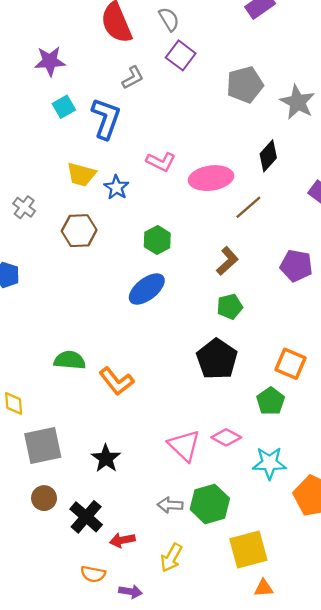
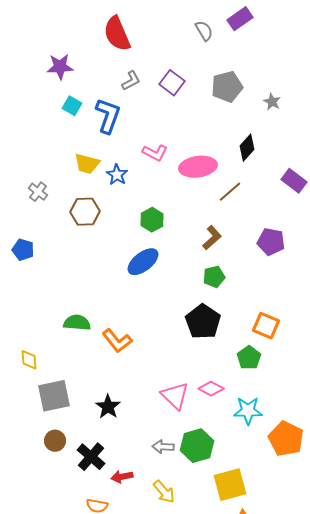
gray semicircle: (169, 19) -> (204, 31), moved
purple square: (181, 55) -> (172, 83), moved
gray star: (297, 102) -> (272, 102), size x0.6
cyan square: (64, 107) -> (72, 106), turned -30
yellow arrow: (171, 558) -> (164, 492), turned -70

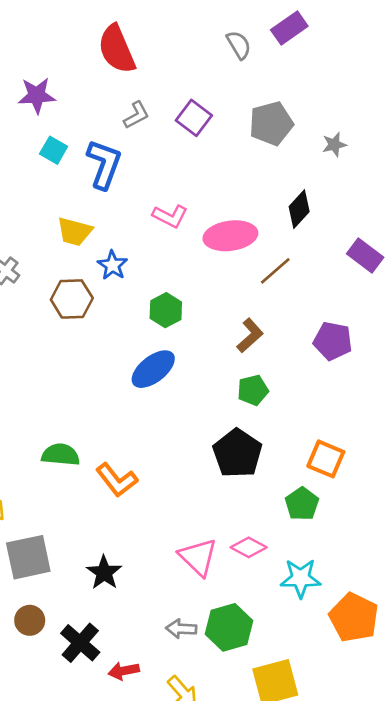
gray star: (272, 102) -> (334, 145), turned 30
blue star: (117, 175) -> (112, 265), moved

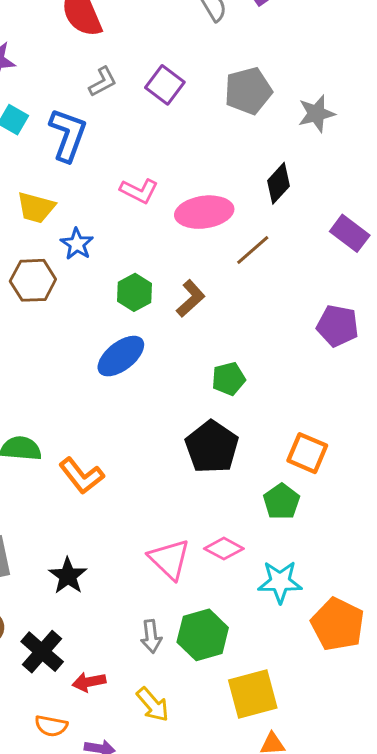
gray star: (334, 145) -> (316, 114), size x1.4
brown L-shape: (250, 335) -> (191, 298), moved
purple pentagon: (333, 341) -> (338, 326), moved
gray arrow: (181, 629) -> (151, 636), turned -100

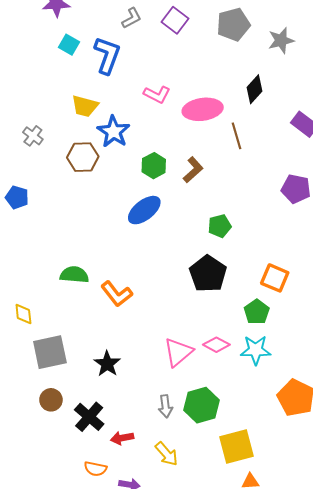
blue star: (77, 244) -> (114, 132), size x1.4
brown line: (253, 250) -> (237, 136), turned -65
pink triangle: (169, 559) -> (178, 352), turned 36
cyan star: (280, 582) -> (256, 350), moved

